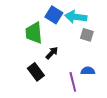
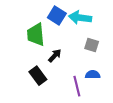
gray square: (87, 35) -> (92, 45), moved

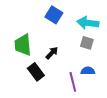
cyan arrow: (80, 18) -> (88, 23), moved
green trapezoid: (36, 34) -> (23, 45), moved

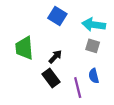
blue semicircle: (88, 71) -> (94, 76), turned -104
black rectangle: (36, 72) -> (51, 78), moved

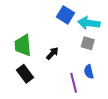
blue square: (57, 16) -> (65, 15), moved
black rectangle: (51, 78) -> (25, 74), moved

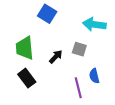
blue square: (65, 15) -> (47, 14), moved
gray square: (88, 43) -> (79, 49), moved

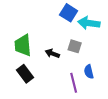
blue square: (47, 14) -> (69, 13), moved
black arrow: (56, 57) -> (52, 53), turned -112

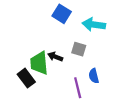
blue square: (69, 13) -> (62, 14), moved
green trapezoid: (23, 45) -> (39, 63), moved

